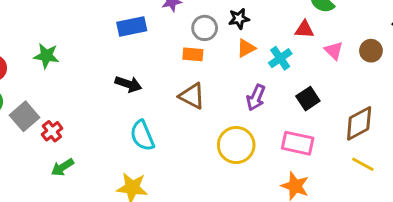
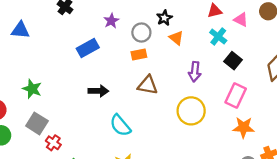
orange triangle: (246, 48) -> (176, 38), turned -35
green star: (46, 56) -> (32, 89), turned 30
cyan cross: (280, 58) -> (218, 37), moved
gray square: (25, 116) -> (37, 123), moved
pink rectangle: (298, 143) -> (236, 96), turned -60

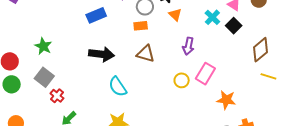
black square: (233, 61) -> (234, 26), moved
black arrow: (98, 91) -> (102, 54), size x1.4
pink rectangle: (236, 96) -> (205, 74), moved
yellow circle: (191, 111) -> (182, 80), size x0.6

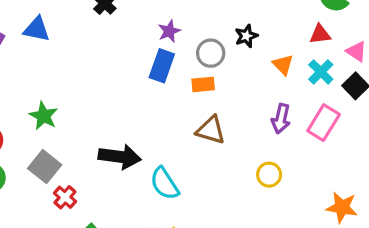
blue rectangle: (96, 15) -> (162, 66), moved, turned -48
orange triangle: (175, 15) -> (283, 65), moved
black arrow: (102, 54) -> (120, 157), moved
pink rectangle: (205, 74) -> (324, 123), moved

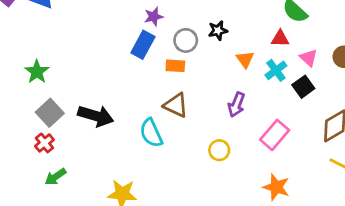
pink rectangle: (324, 123) -> (275, 135), moved
gray square: (45, 167) -> (50, 113), moved
cyan semicircle: (165, 184) -> (151, 133), moved

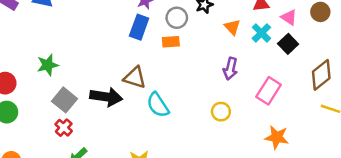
green star: (37, 72) -> (48, 65), turned 30
brown triangle: (176, 105) -> (135, 78), moved

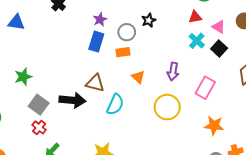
orange triangle: (232, 27) -> (138, 77), moved
cyan semicircle: (158, 105) -> (115, 104), turned -120
yellow circle: (221, 112) -> (167, 107), size x1.6

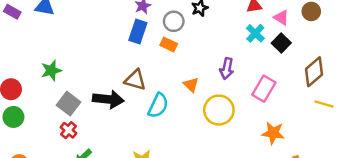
orange rectangle: (123, 52) -> (169, 45), turned 32
orange triangle: (138, 77) -> (191, 85), moved

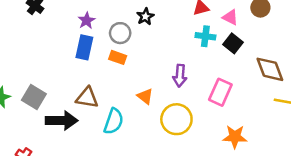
cyan cross: (255, 33) -> (205, 36), turned -30
brown diamond: (314, 72) -> (270, 69), turned -64
gray square: (69, 104) -> (34, 97), moved

